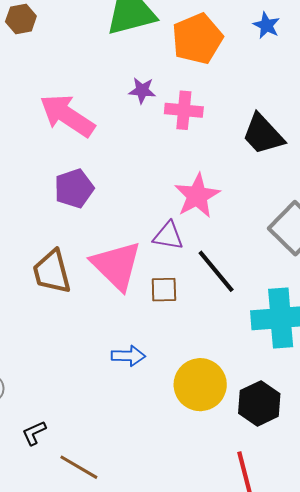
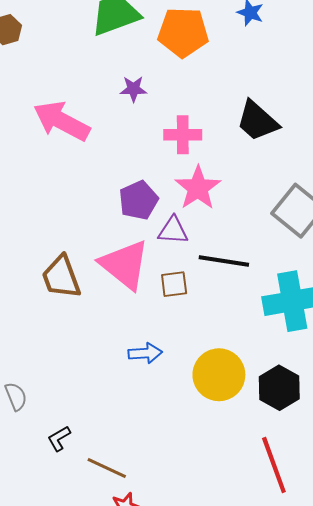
orange pentagon: (197, 39) -> (183, 32), turned 30
pink cross: (184, 110) -> (183, 135), moved
purple pentagon: (74, 188) -> (139, 200), moved
black line: (216, 271) -> (224, 261), turned -36

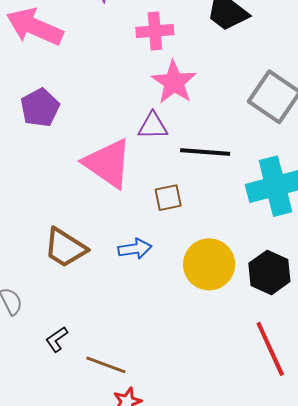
purple pentagon: (139, 200) -> (40, 108), moved
brown trapezoid: (61, 277) -> (65, 248), moved, turned -33
brown square: (174, 284) -> (168, 198), moved

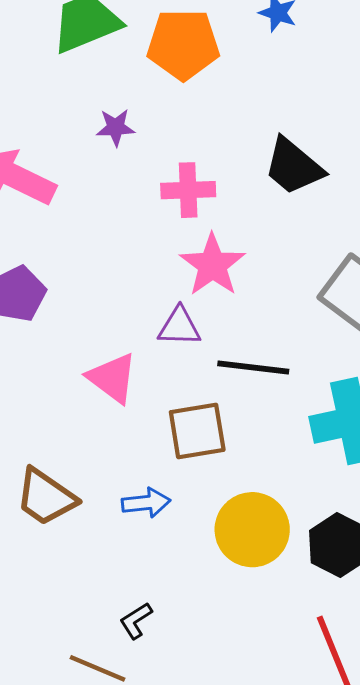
pink triangle: (108, 163) -> (112, 378), size x0.7
brown square: (168, 198) -> (197, 431), size x1.5
black L-shape: (57, 339) -> (136, 621), moved

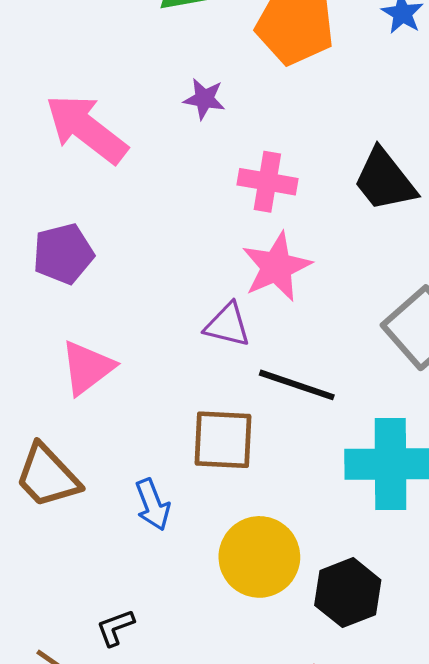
pink triangle: (112, 378) -> (87, 368), moved, turned 34
blue arrow: (146, 503) -> (153, 505), turned 63

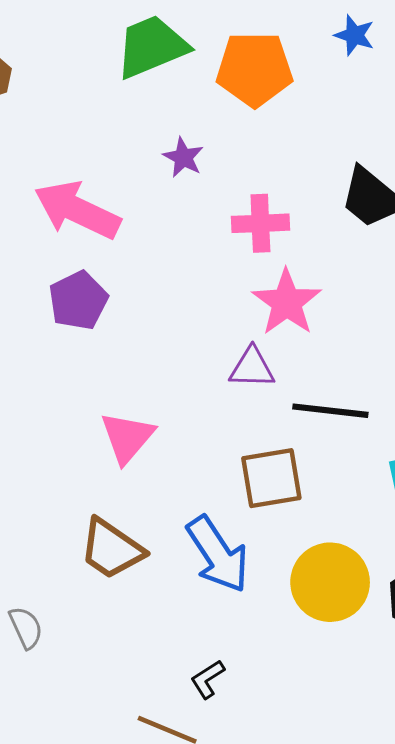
purple star: (204, 99) -> (183, 157), turned 30
purple pentagon: (63, 254) -> (78, 300), moved
blue arrow: (153, 505) -> (218, 554), size x1.6

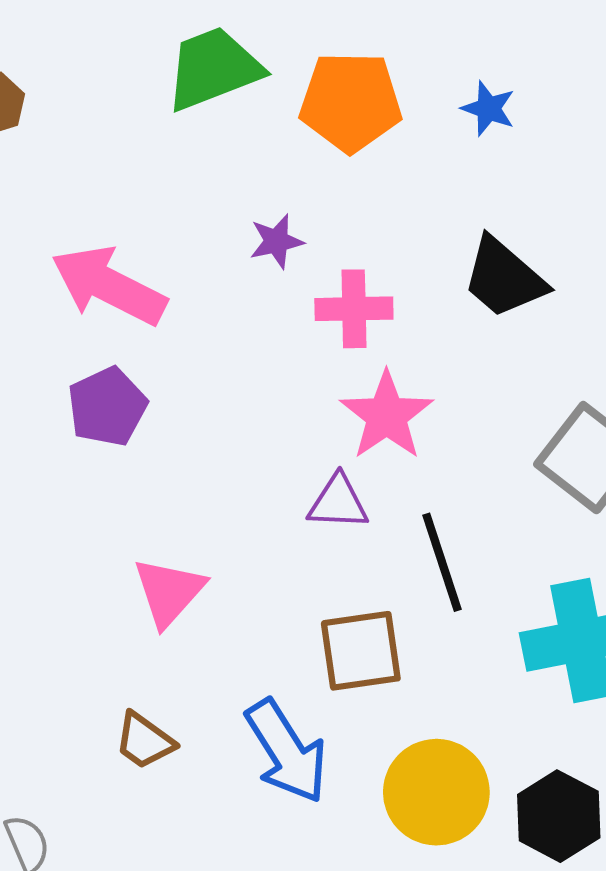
blue star: (354, 35) -> (488, 109), moved
purple star: (183, 157) -> (276, 241), moved, turned 30
black line: (330, 411) -> (442, 562), turned 64
brown trapezoid: (112, 549) -> (144, 741), size x0.7

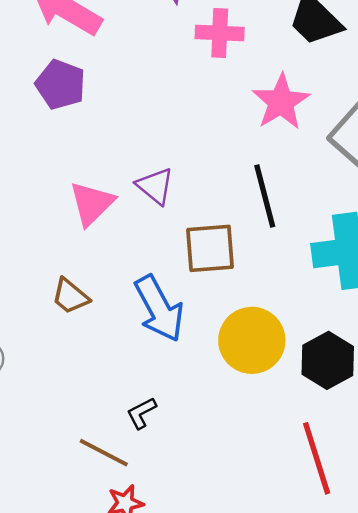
purple pentagon: (107, 407) -> (61, 85), turned -30
pink star: (387, 416) -> (281, 102), moved
purple triangle: (338, 502) -> (155, 186), moved, turned 33

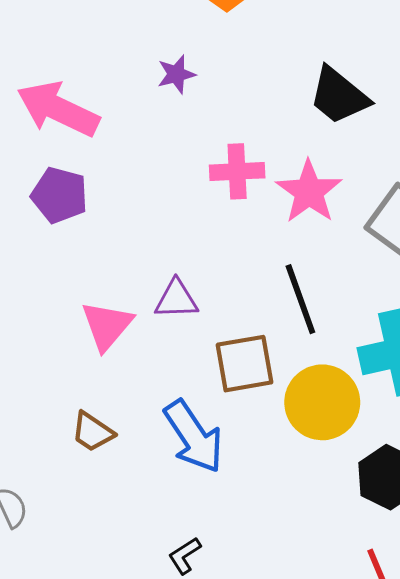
pink cross: (220, 33) -> (237, 171), moved
purple triangle: (155, 186) -> (176, 299), turned -36
yellow circle: (252, 340) -> (322, 402), moved

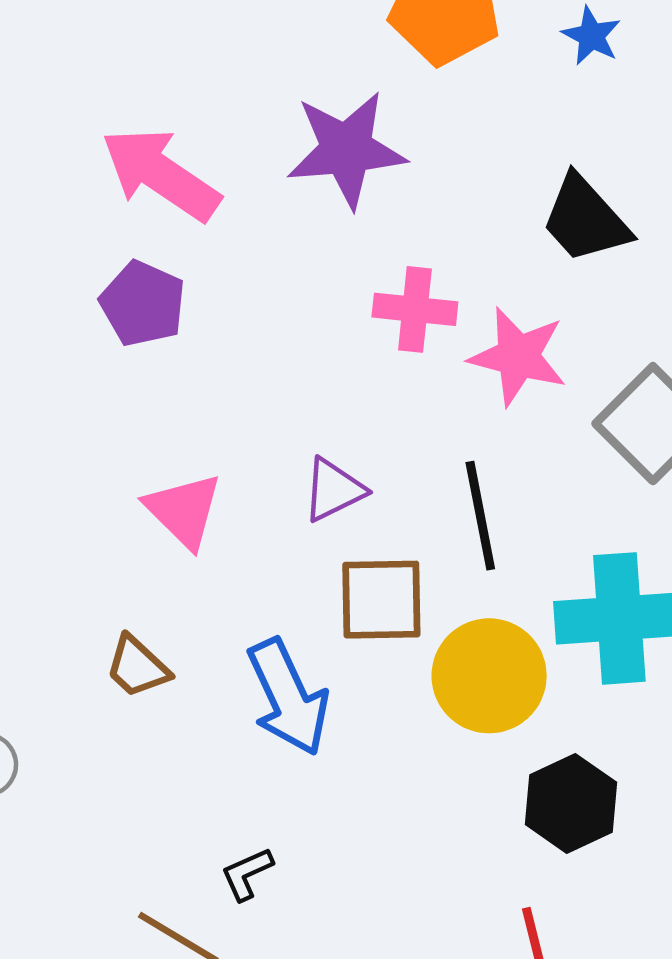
purple star: (176, 74) -> (346, 149), size x2.0
pink star: (309, 192) -> (518, 356), turned -30
purple triangle: (176, 299) -> (334, 490), moved, turned -33
pink triangle: (107, 326) -> (184, 510), turned -34

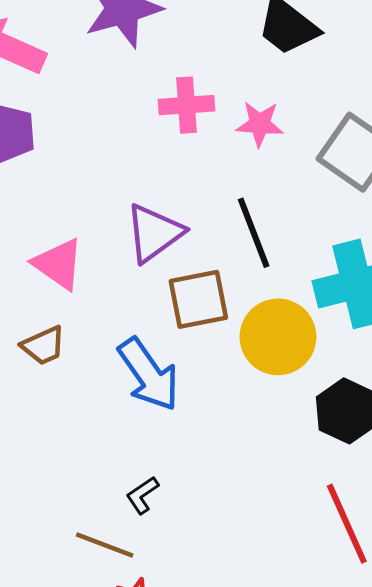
pink star: (518, 356) -> (260, 124), size x0.7
purple triangle: (334, 490) -> (154, 233), size x1.4
brown trapezoid: (137, 667) -> (43, 346), moved, turned -57

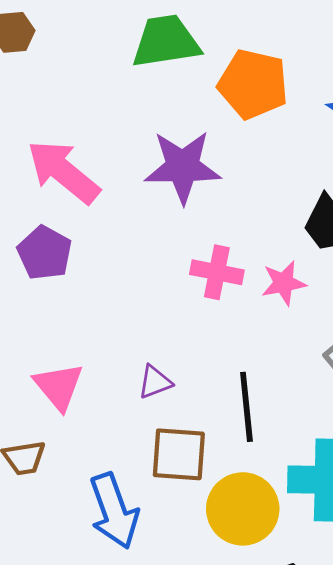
pink star: (260, 124) -> (284, 283), moved, turned -30
purple triangle: (154, 233) -> (155, 382), size x0.6

